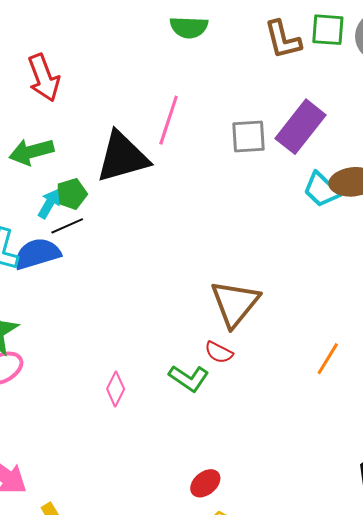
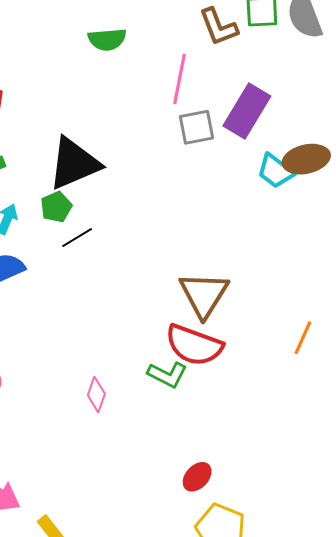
green semicircle: (189, 27) -> (107, 39), moved
pink line: (169, 120) -> (180, 79), moved
green pentagon: (71, 194) -> (56, 207), moved
black line: (67, 226) -> (77, 238), moved
red semicircle: (219, 352) -> (194, 345), size x2.0

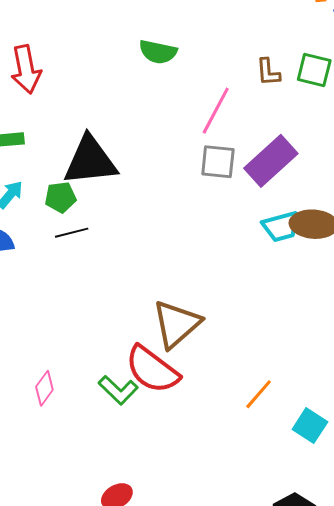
brown L-shape: (218, 27) -> (268, 72), size x0.7
cyan trapezoid: (275, 171) -> (281, 227), turned -69

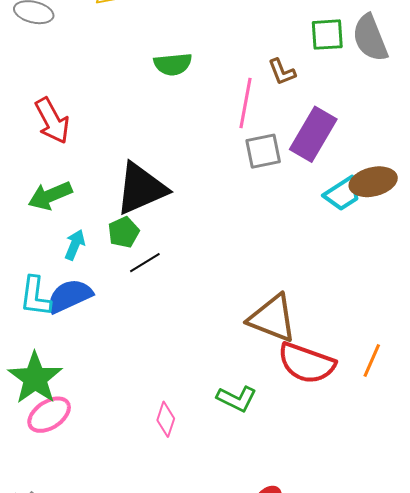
brown L-shape: (268, 72) -> (282, 72), moved
brown triangle: (176, 324) -> (272, 318), turned -40
red semicircle: (152, 370) -> (307, 363), moved

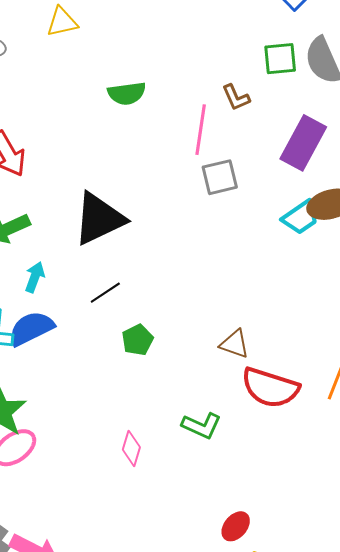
purple rectangle: (313, 134) -> (303, 143), moved
green pentagon: (124, 232) -> (138, 340), moved
brown triangle: (272, 318) -> (235, 344), size x0.6

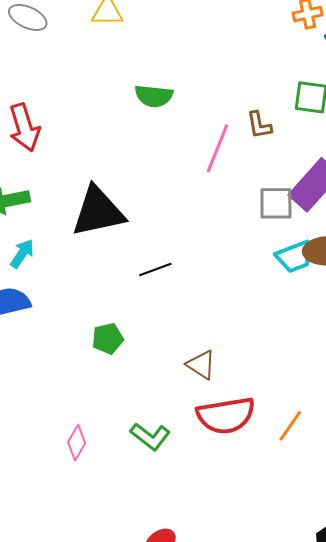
gray square: (220, 177) -> (276, 203), moved
black line: (105, 293) -> (155, 269), moved
red semicircle: (270, 388) -> (226, 415), turned -40

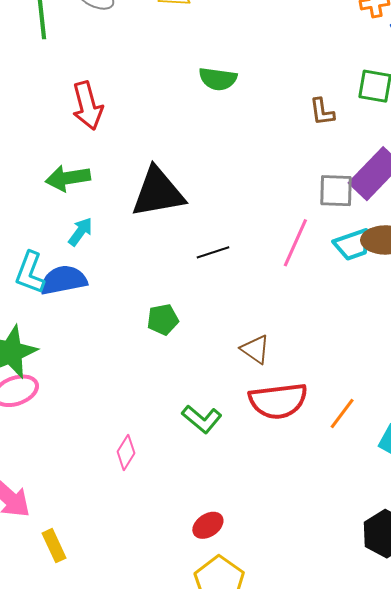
pink line: (217, 148) -> (295, 243), moved
pink diamond: (77, 443) -> (126, 452), moved

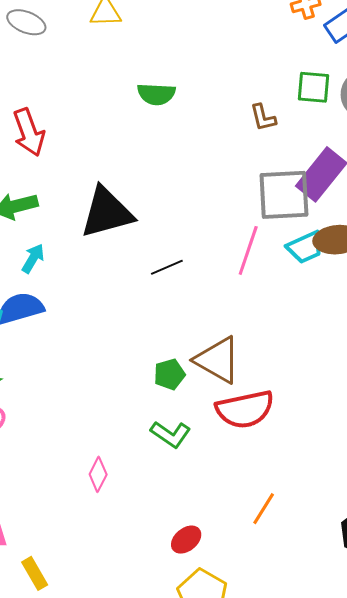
gray square: (336, 191) -> (284, 195), size x1.5
green pentagon: (163, 320) -> (169, 374), moved
brown triangle: (255, 349) -> (218, 360), size x1.6
orange line: (342, 413) -> (264, 509), moved

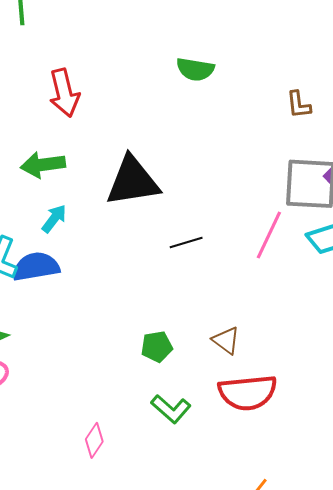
brown triangle: (218, 360) -> (226, 340), size x0.6
green pentagon: (169, 374) -> (157, 347), moved

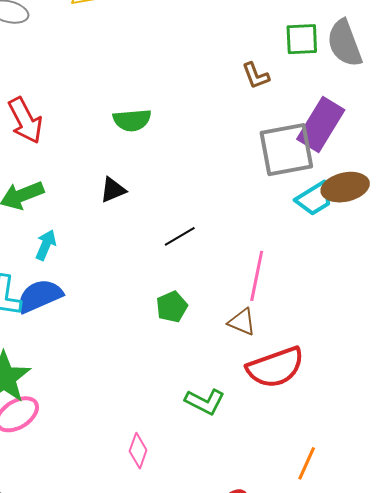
green semicircle: (195, 69) -> (132, 120), moved
black triangle: (133, 181) -> (113, 190), size x0.5
pink line: (269, 235) -> (257, 276), moved
green pentagon: (157, 347) -> (172, 307), moved

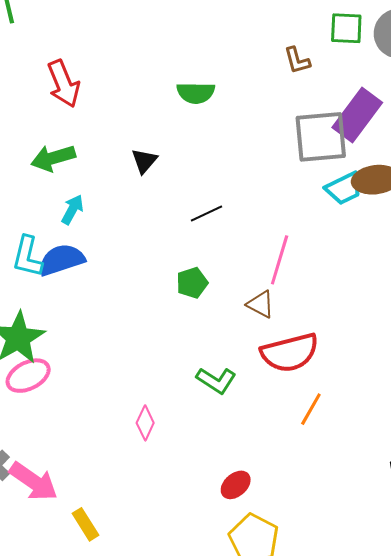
green semicircle: (132, 120) -> (196, 93), moved
black triangle: (113, 190) -> (144, 161), turned -32
orange line: (307, 463) -> (311, 409), moved

